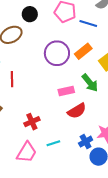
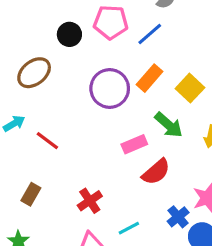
black circle: (30, 14) -> (69, 34), moved
blue line: (88, 23) -> (150, 34), turned -48
red line: (12, 79) -> (47, 141), turned -42

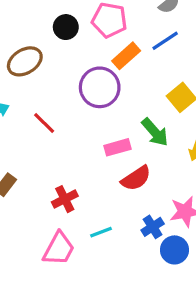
blue line: (150, 34) -> (165, 41), moved
orange rectangle: (150, 78) -> (126, 56), moved
red line: (47, 141) -> (44, 123), moved

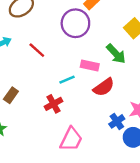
pink rectangle: (118, 147) -> (90, 66), turned 30
cyan line: (101, 232) -> (67, 80), moved
pink trapezoid: (59, 249) -> (71, 139), moved

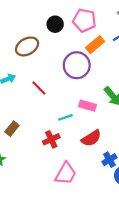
red semicircle: (104, 87) -> (91, 138), moved

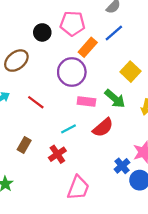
pink rectangle: (88, 106) -> (86, 102), moved
brown rectangle: (12, 129) -> (24, 145), moved
red semicircle: (91, 138) -> (103, 128), moved

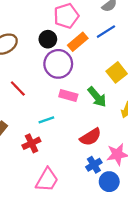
pink pentagon: (72, 24) -> (66, 16), turned -30
black circle: (42, 32) -> (48, 39), moved
red semicircle: (103, 128) -> (91, 137), moved

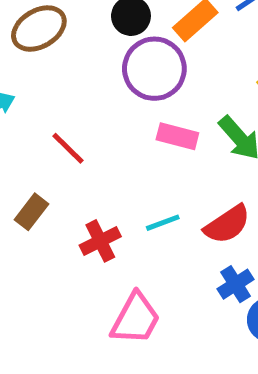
red line: (18, 89) -> (68, 148), moved
cyan line: (46, 120) -> (163, 223), moved

